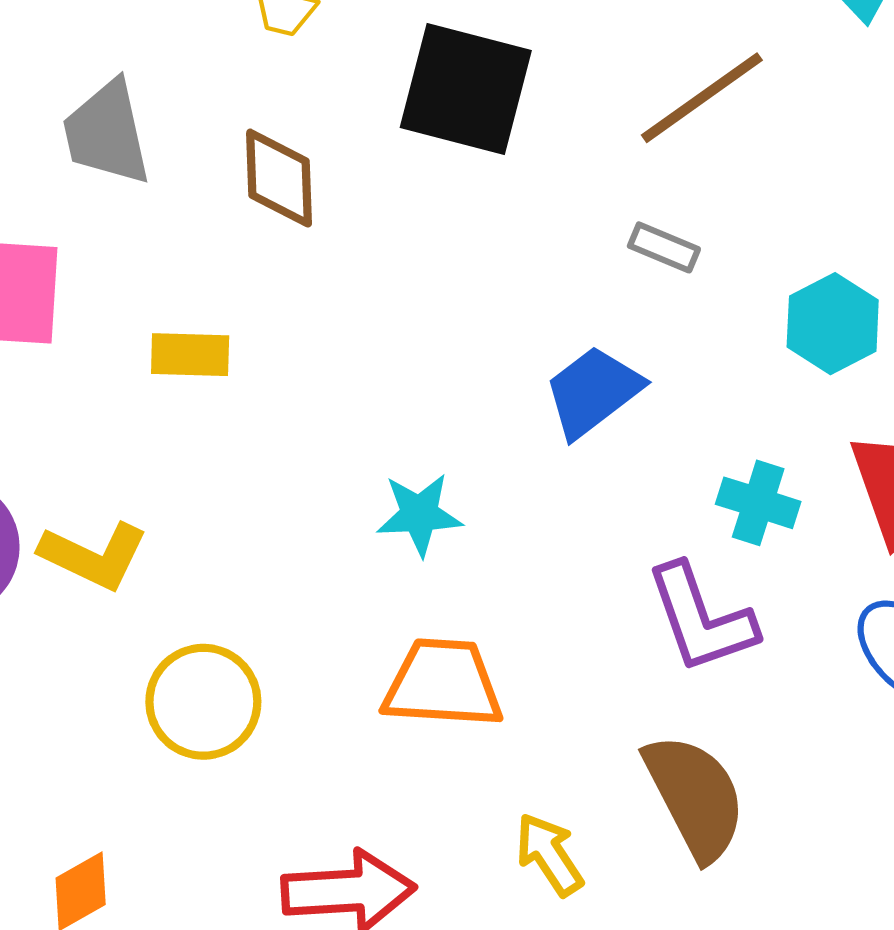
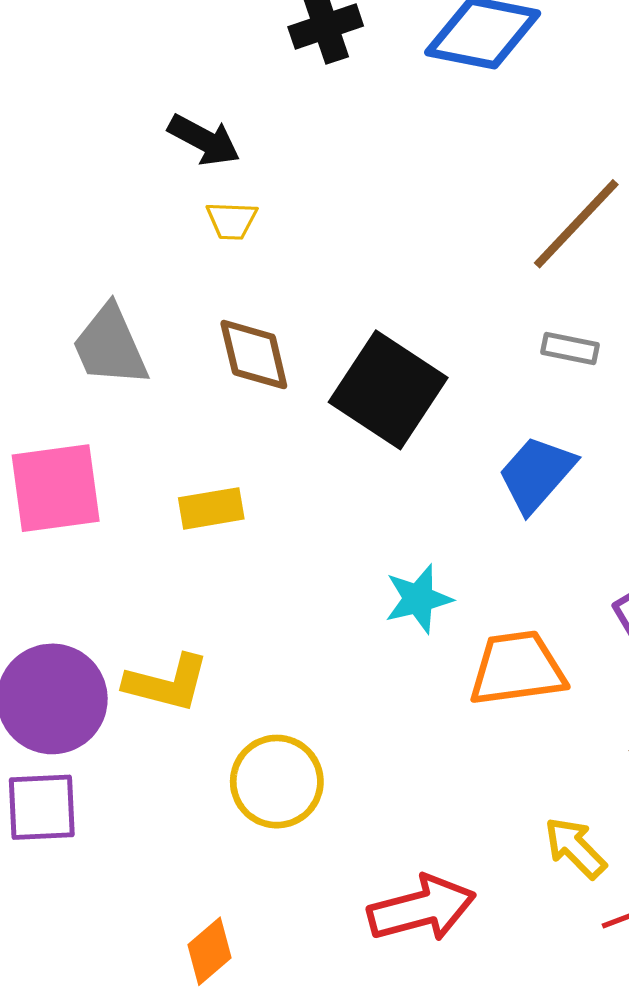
black square: (466, 89) -> (388, 390), moved, turned 30
orange trapezoid: (443, 684) -> (517, 668), moved

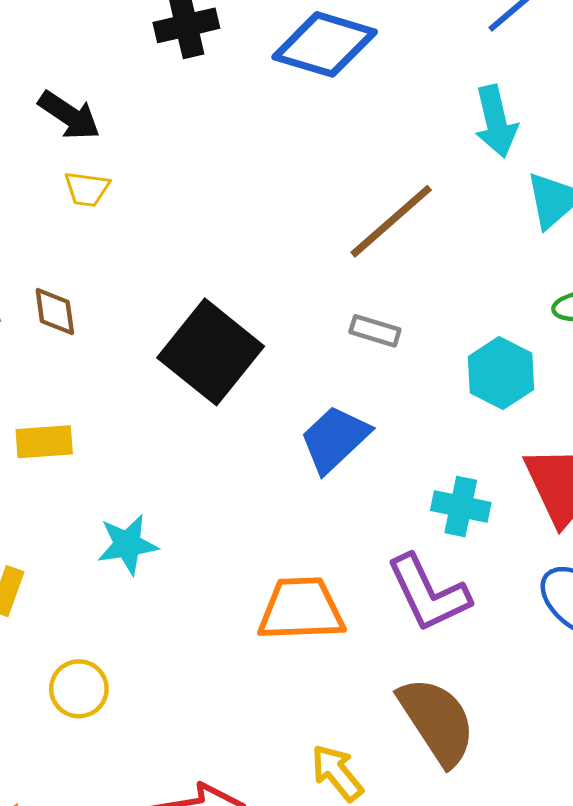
brown diamond: (254, 354) -> (55, 311), moved, size x0.7
cyan star: (418, 599) -> (127, 544), moved
yellow circle: (277, 782) -> (79, 689), size x0.7

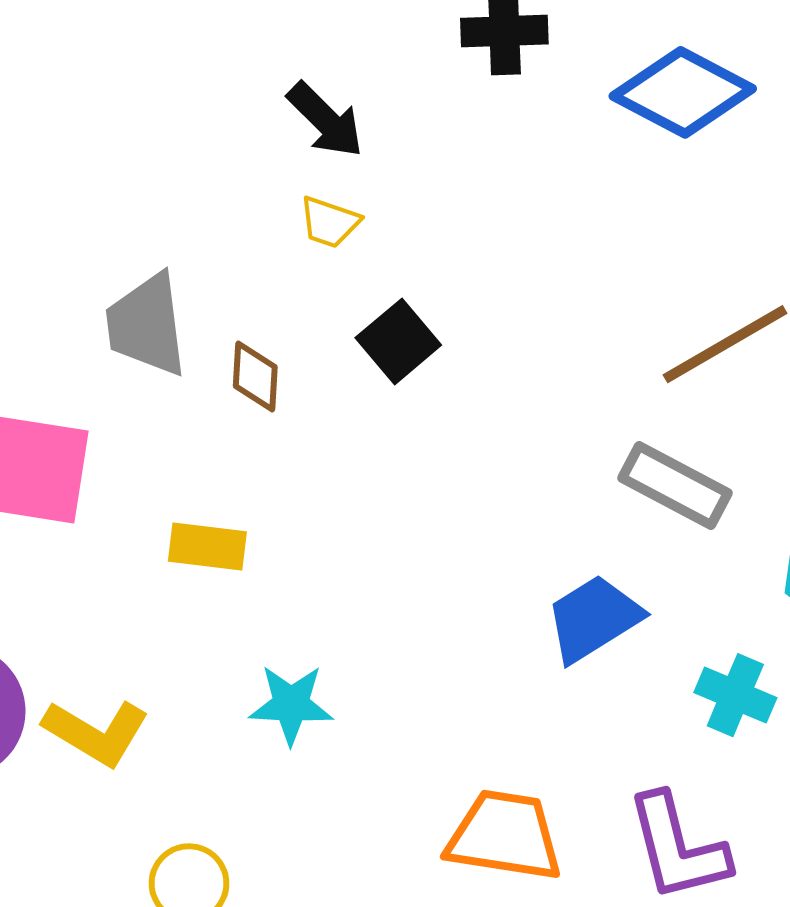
gray rectangle: (375, 331) -> (675, 486), size x1.6
black square: (211, 352) -> (398, 341), moved, size x0.6
cyan cross: (461, 506) -> (735, 695), moved

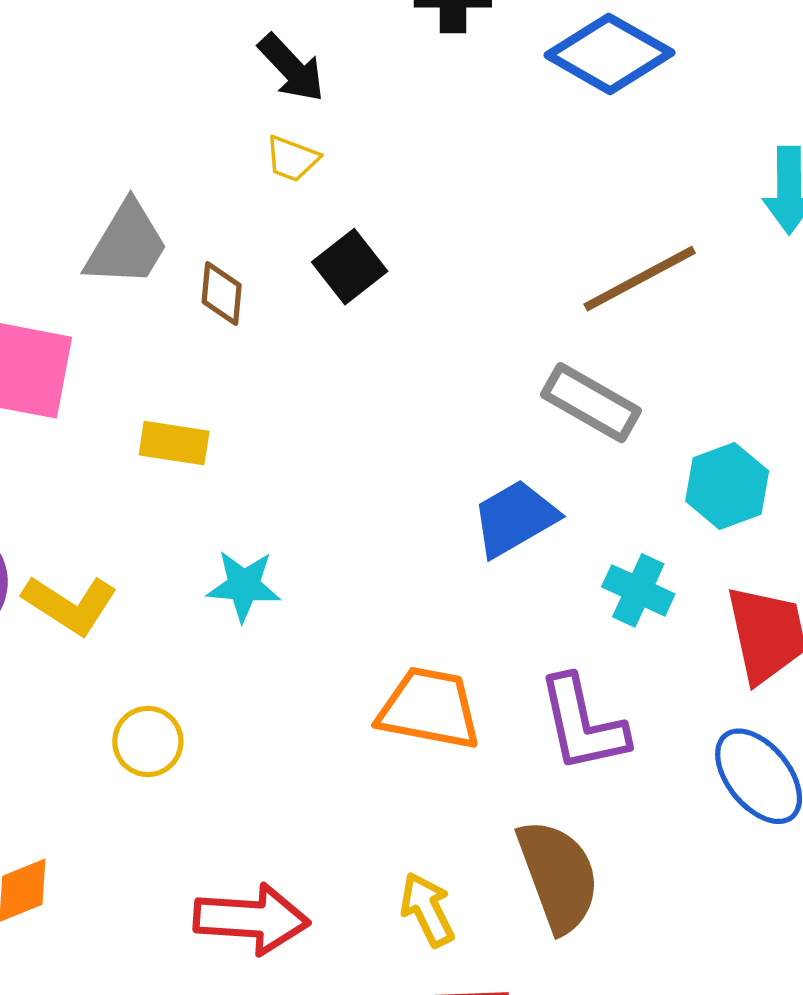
gray trapezoid: (147, 325) -> (127, 244), turned -144

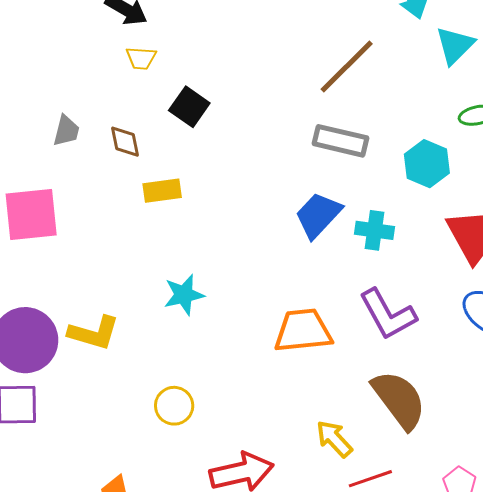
gray trapezoid: (127, 244) -> (66, 131), size x0.6
yellow rectangle: (174, 443) -> (162, 191), moved
cyan cross: (638, 590) -> (375, 230), moved
yellow circle: (148, 741) -> (174, 406), moved

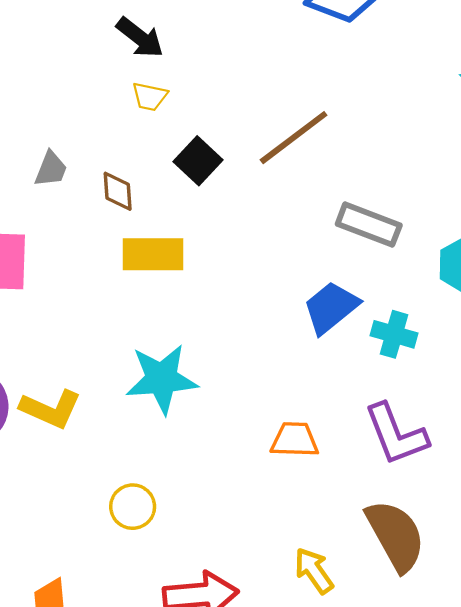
brown line: (347, 67) -> (294, 138), moved
yellow rectangle: (162, 191) -> (153, 254), size x1.4
cyan star: (184, 295) -> (162, 379), size x1.5
orange trapezoid: (303, 331) -> (295, 440), size x0.7

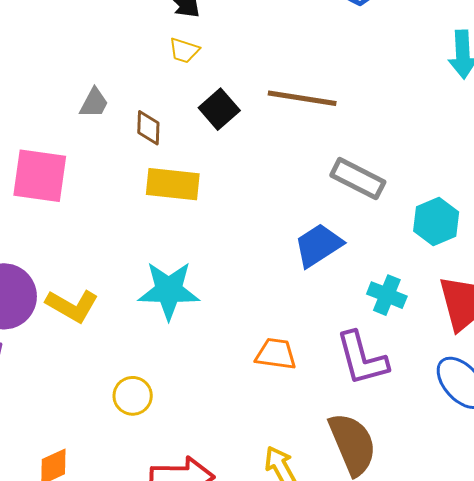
brown line: (294, 138) -> (302, 98), turned 40
cyan cross: (394, 334) -> (387, 295), moved

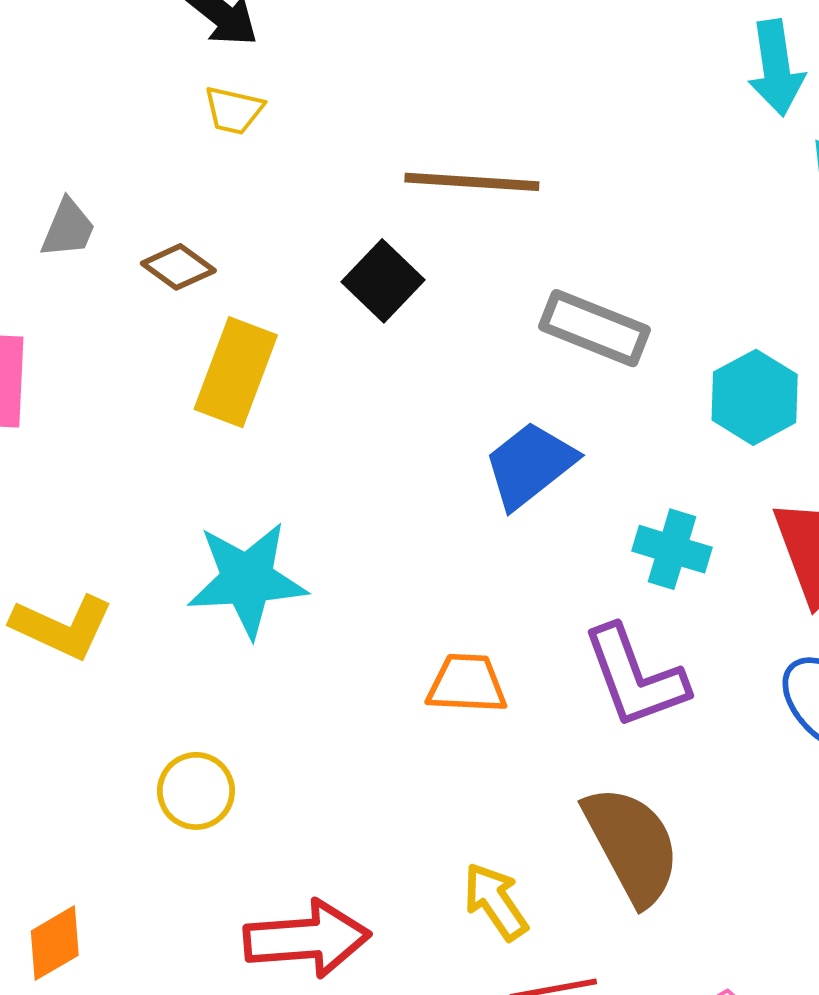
black square: (219, 109) -> (383, 281), moved
brown diamond: (148, 128) -> (178, 267), turned -51
yellow rectangle: (173, 184) -> (236, 372), turned -70

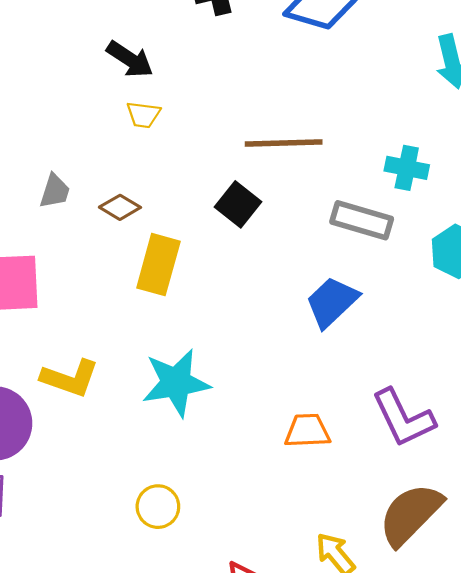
cyan cross: (672, 549) -> (407, 168), moved
yellow L-shape: (62, 627) -> (70, 378), moved
brown semicircle: (632, 845) -> (411, 514), turned -102

